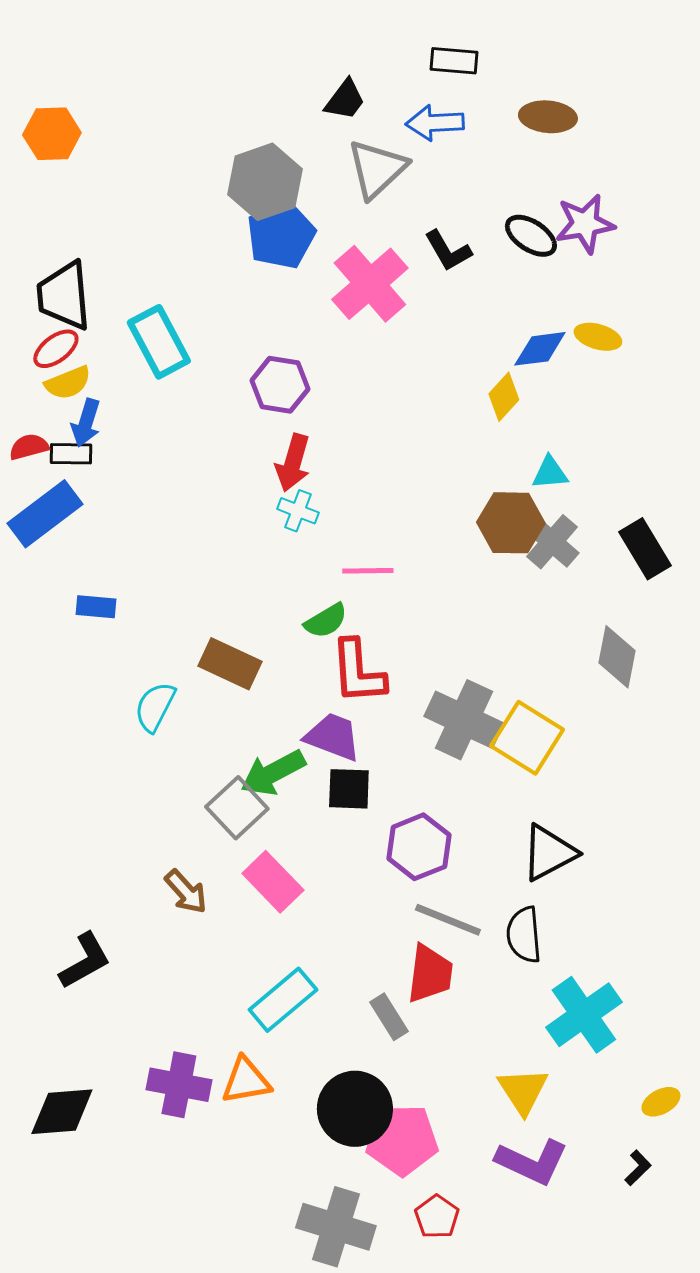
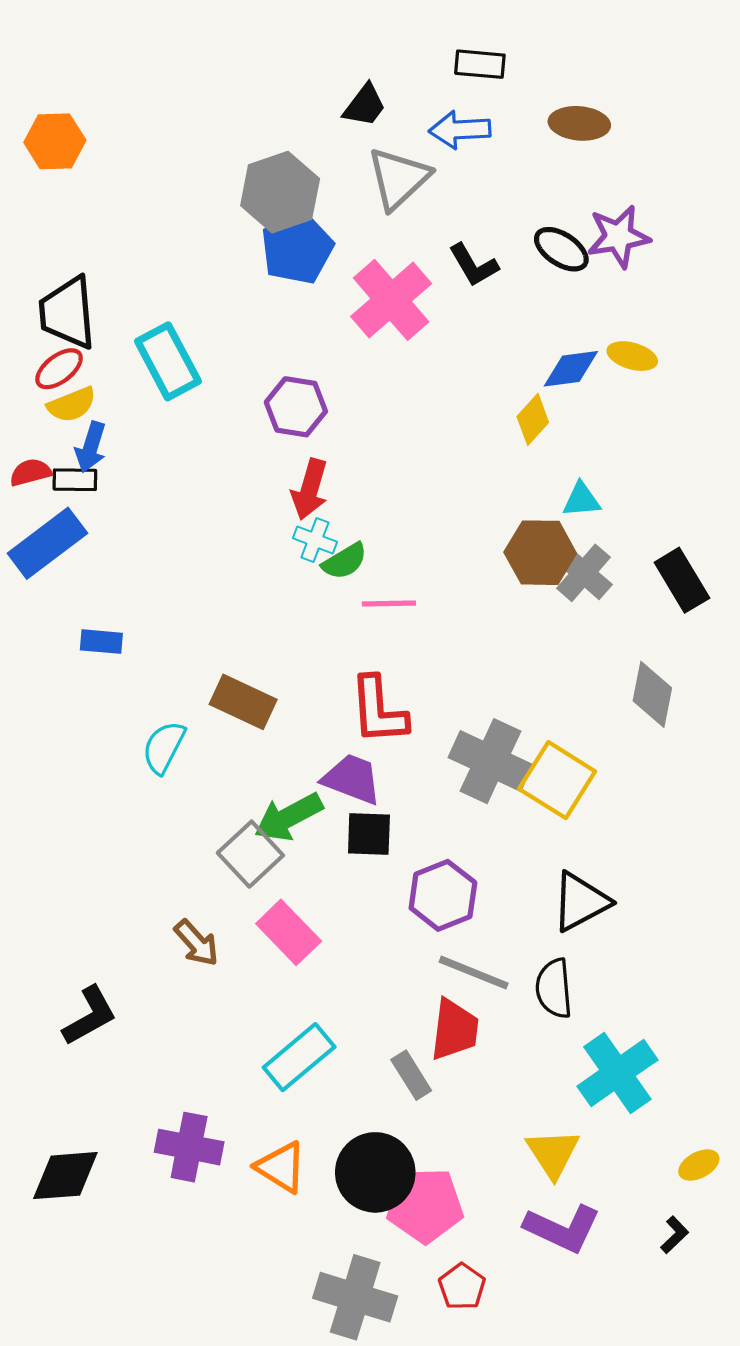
green semicircle: (326, 621) -> (345, 561), moved
orange triangle: (246, 1081) -> (281, 1167), moved, turned 42

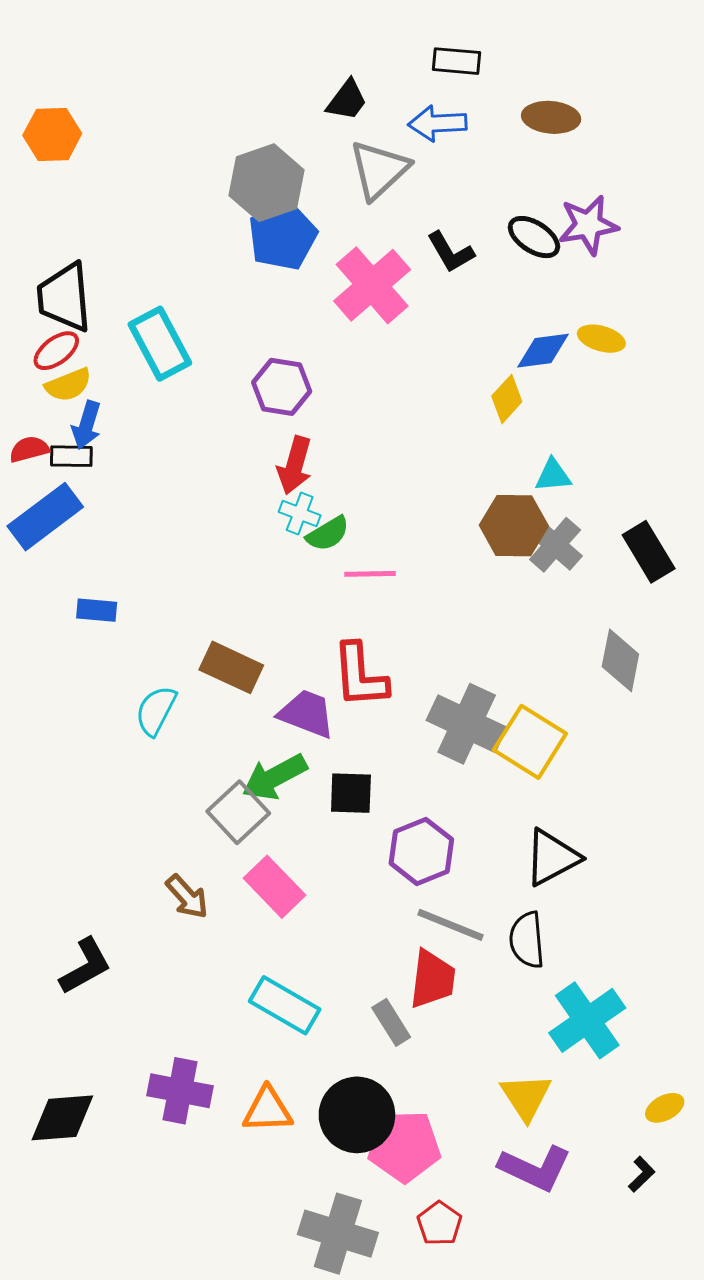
purple trapezoid: (352, 779) -> (307, 714), moved
cyan rectangle: (299, 1057) -> (285, 1005), turned 70
orange triangle: (281, 1167) -> (267, 1110), turned -34

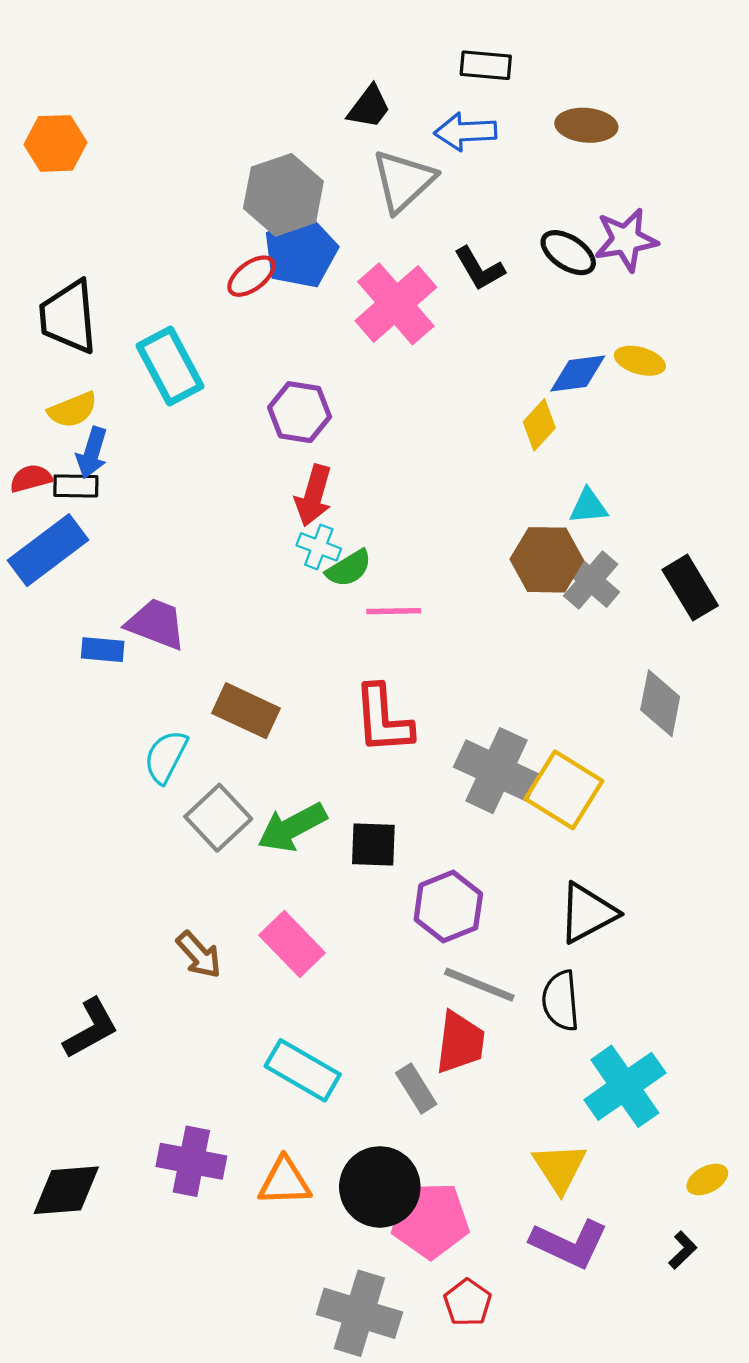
red ellipse: (56, 351) -> (251, 276), moved
purple trapezoid: (307, 714) -> (156, 624), moved
gray square: (238, 812) -> (218, 818), moved

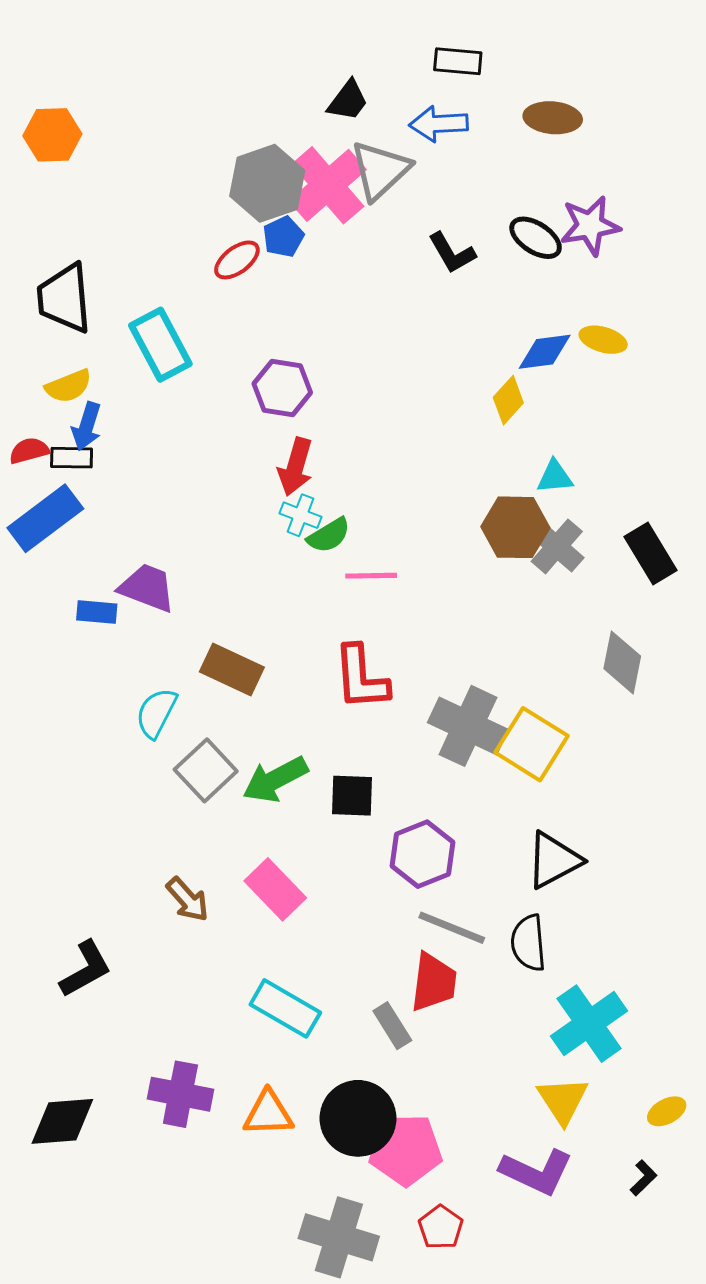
blue pentagon: (301, 252) -> (283, 237), size x0.6
pink cross: (396, 304) -> (328, 185), moved
yellow triangle: (560, 1168) -> (563, 1100), moved

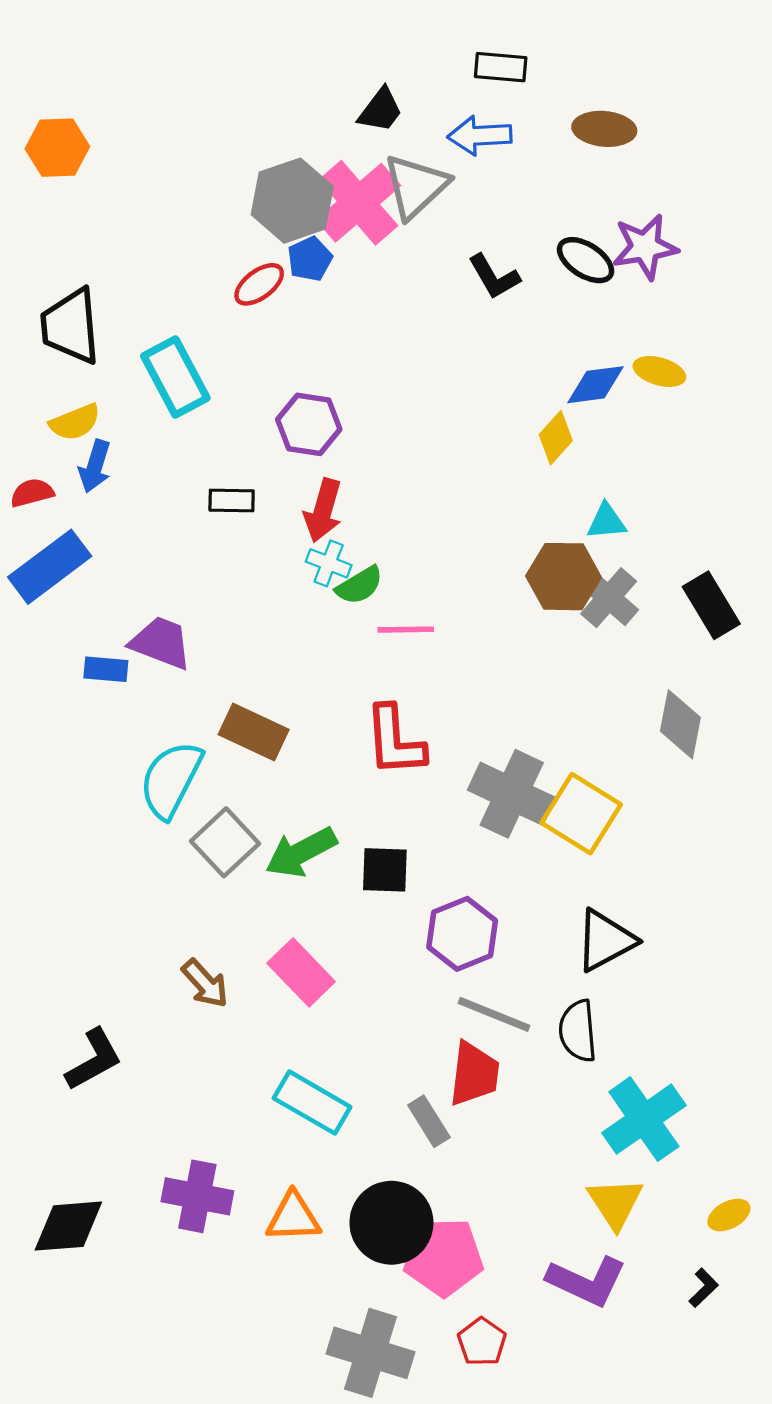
black rectangle: (72, 458) -> (232, 500), moved
cyan semicircle: (156, 713) -> (171, 779), size x1.4

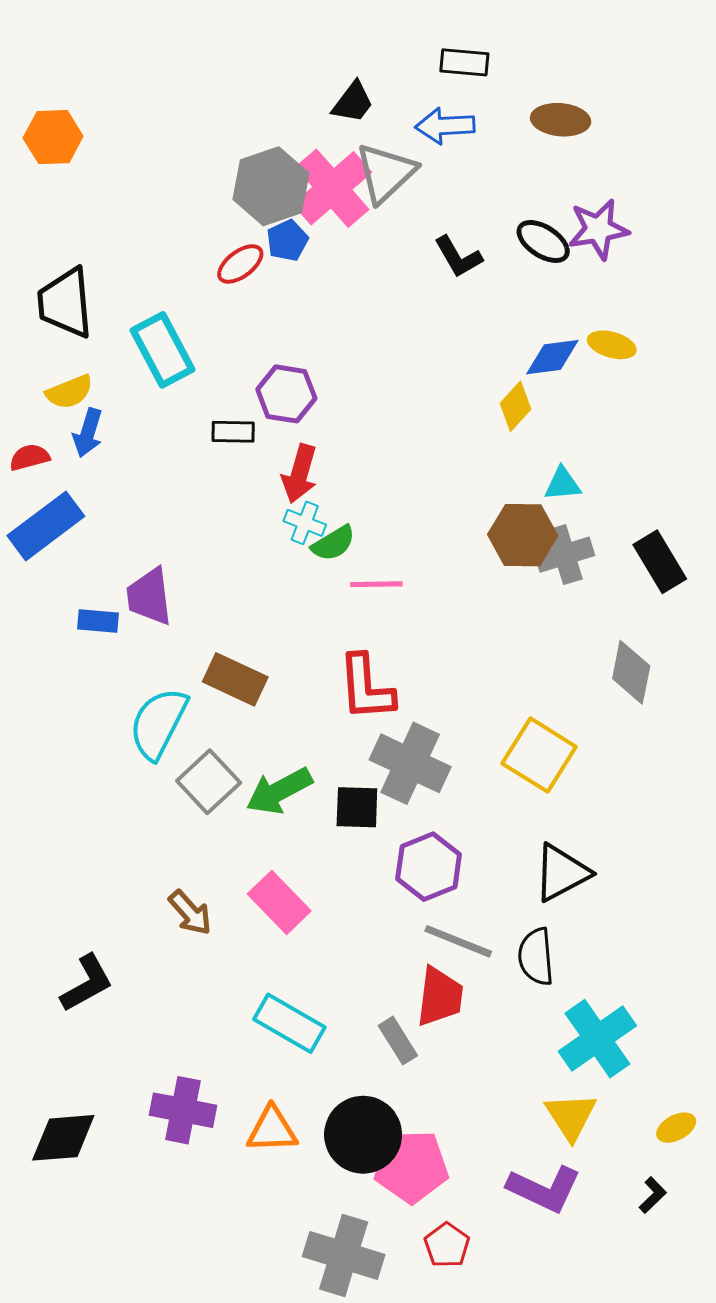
black rectangle: (232, 500) -> (233, 432), moved
gray cross: (609, 598) -> (565, 555), turned 32
purple trapezoid: (161, 643) -> (149, 597), turned -118
gray cross: (512, 794) -> (410, 763), moved

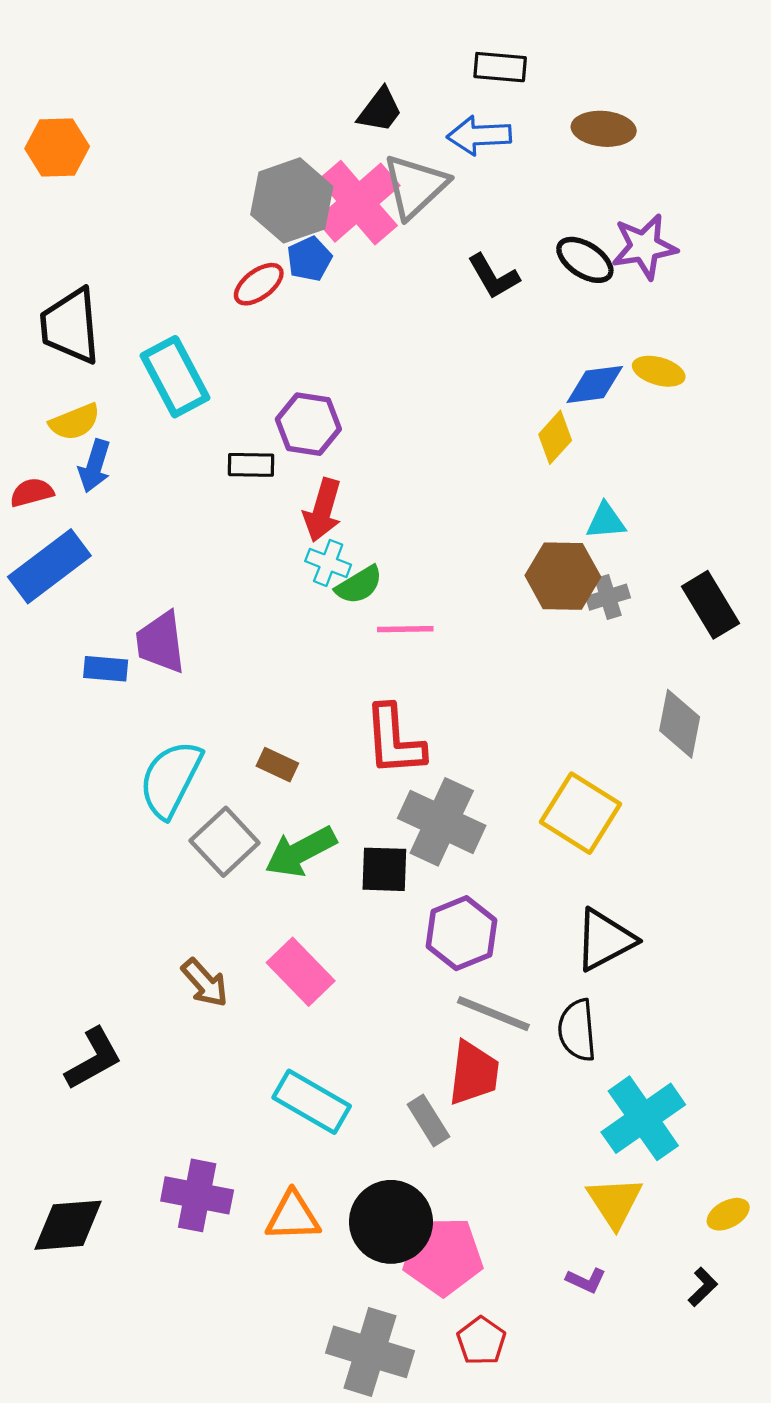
gray cross: (565, 555) -> (608, 597), size x0.7
brown rectangle: (235, 679) -> (277, 765), moved, size x0.6
purple L-shape: (544, 1189) -> (586, 1280), size x0.5

